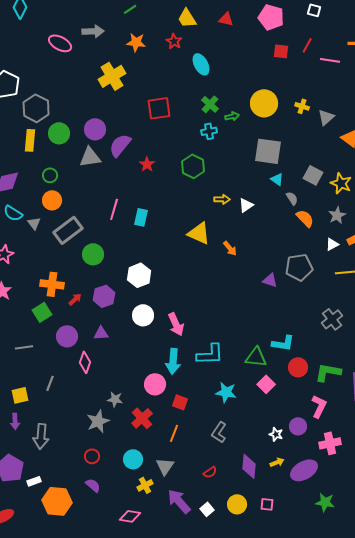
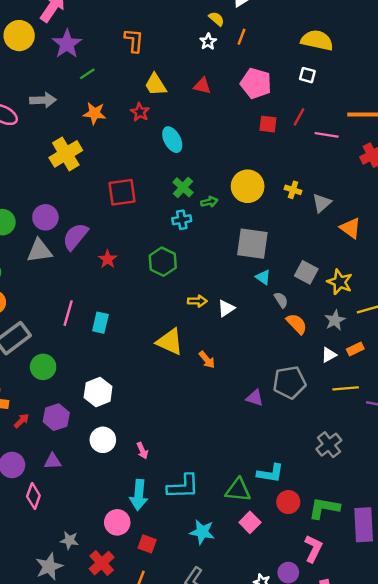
pink arrow: (176, 324) -> (142, 451), size x0.6

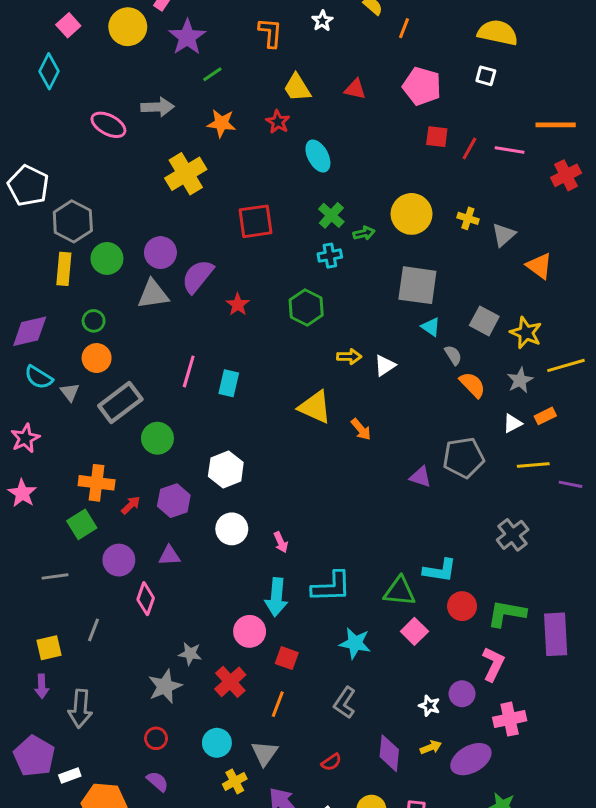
white star: (208, 42) -> (322, 21), moved
red line: (299, 117) -> (469, 149), moved

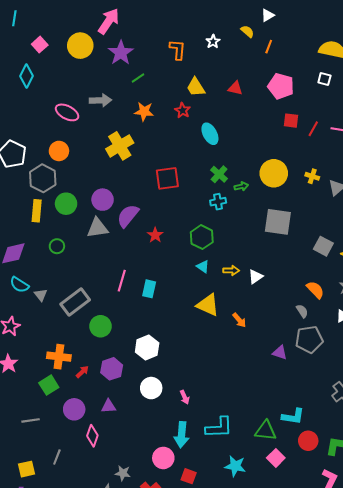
cyan triangle: (431, 327) -> (203, 266), moved
gray semicircle: (453, 355) -> (302, 311), moved
orange circle: (97, 358) -> (59, 151), moved

